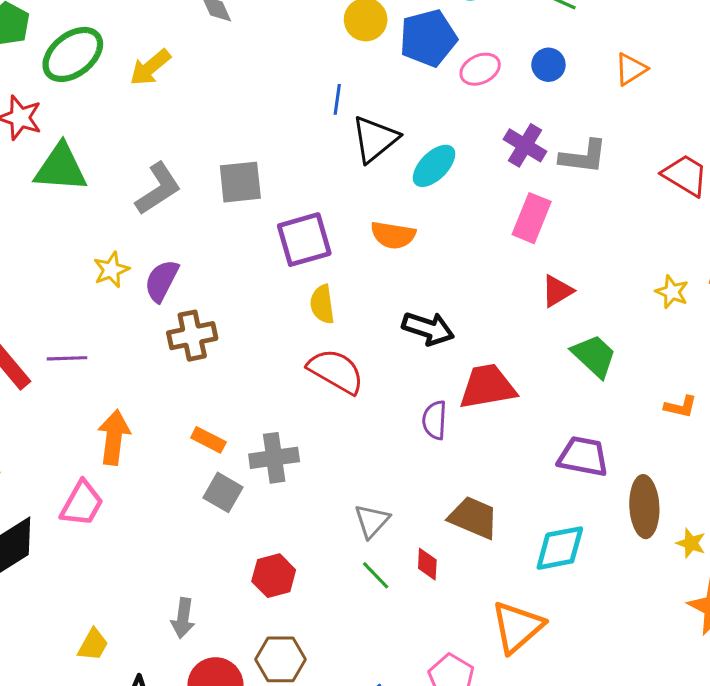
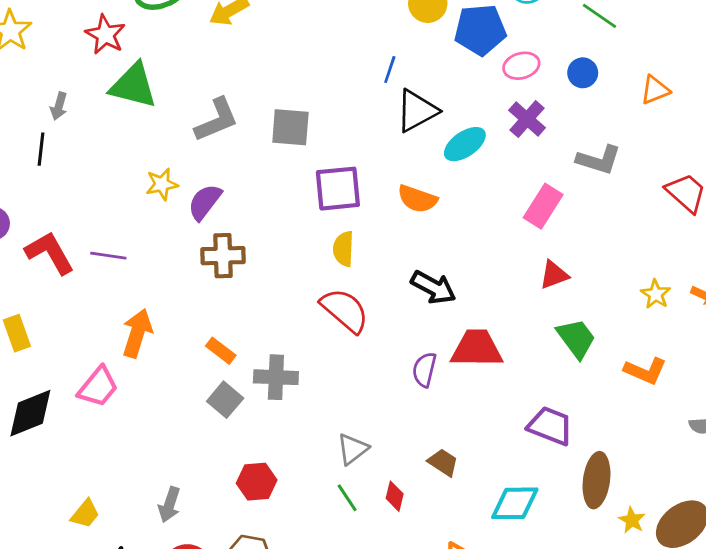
purple cross: (525, 145) -> (527, 119), moved
orange L-shape: (681, 407) -> (645, 371), moved, size x1.4
brown trapezoid: (473, 518) -> (443, 462), size x0.7

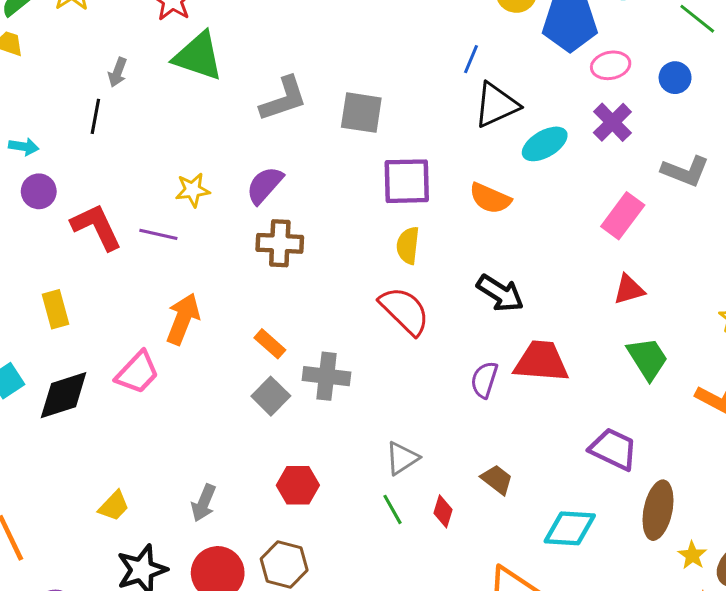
yellow star: (162, 184) -> (193, 190), moved

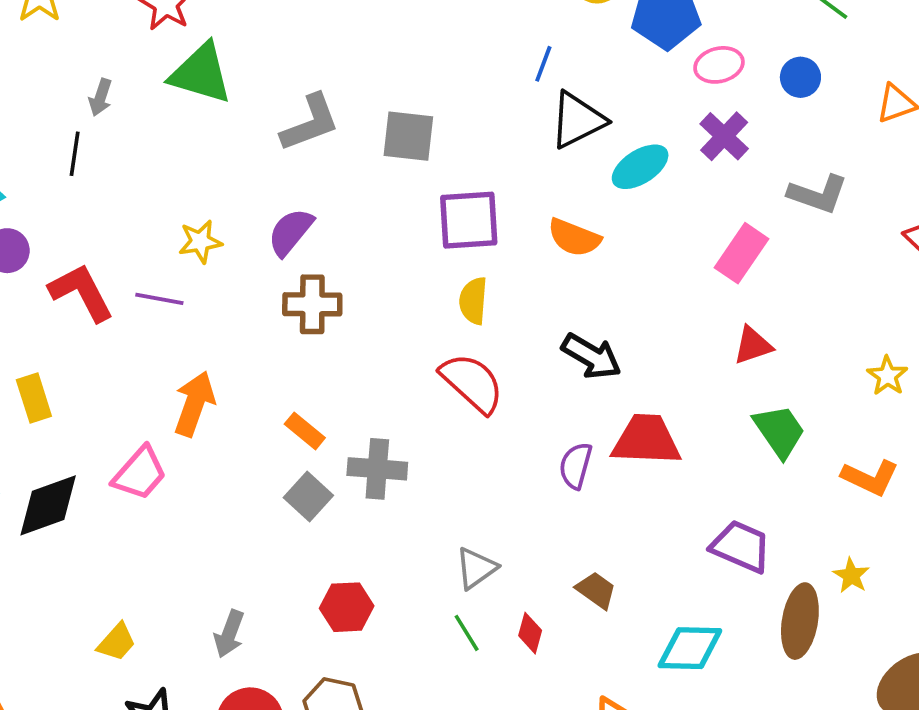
yellow star: (692, 555) -> (851, 575), moved

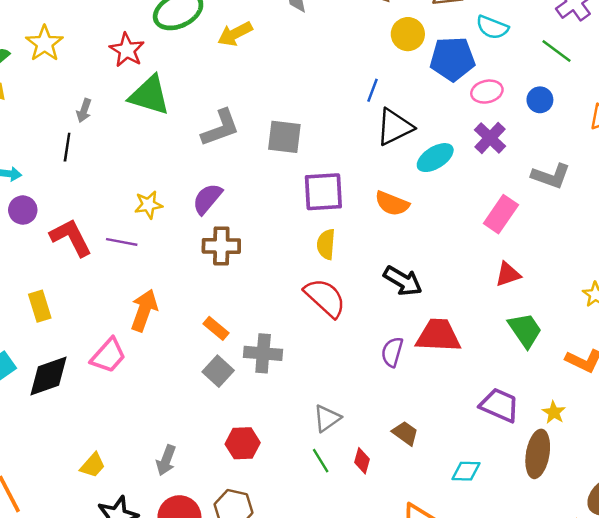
yellow star: (851, 575) -> (554, 412), moved
cyan diamond: (690, 648) -> (466, 471), size x0.7

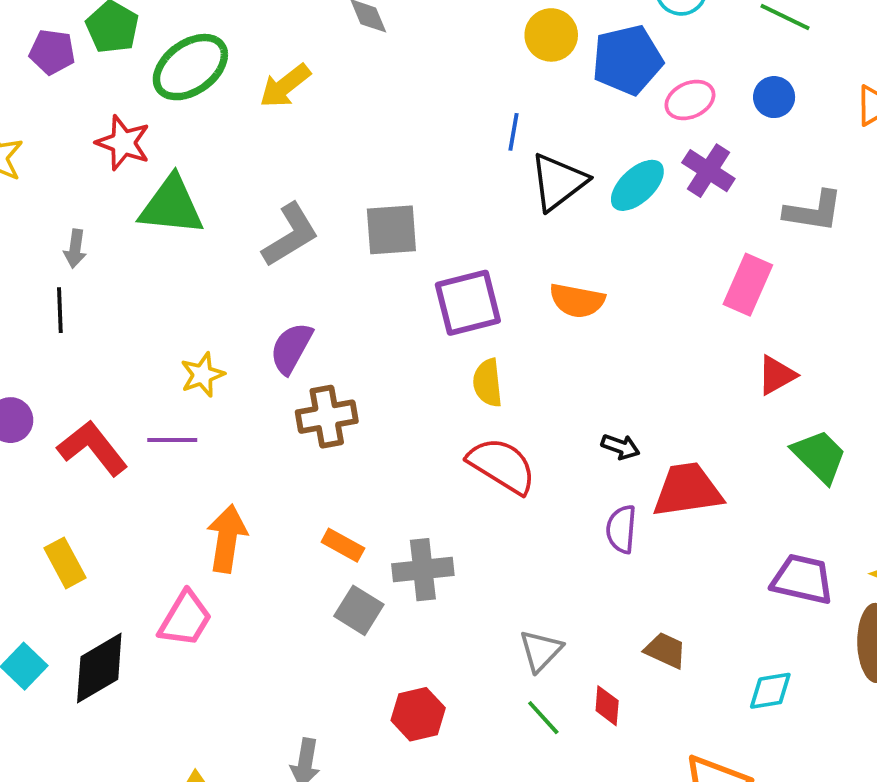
cyan ellipse: (435, 158) -> (637, 185), moved
black arrow: (403, 281) -> (620, 447), moved, size x0.6

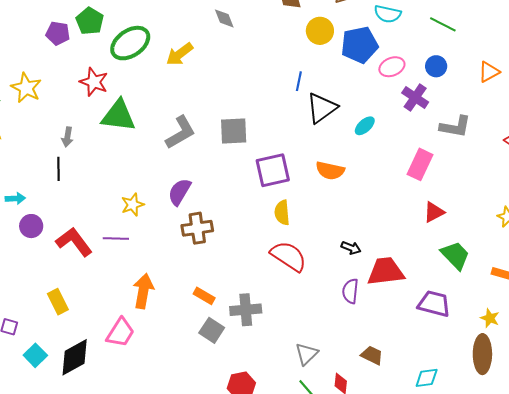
purple cross: (708, 171) -> (415, 98), moved
cyan ellipse: (637, 185) -> (365, 126), moved, size x0.7
purple trapezoid: (802, 579) -> (434, 304), moved

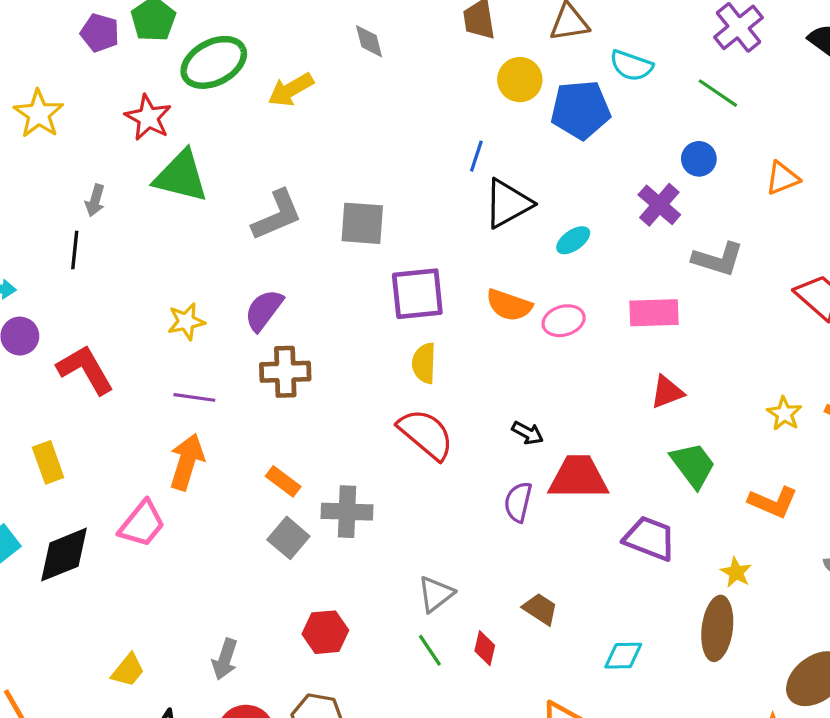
pink ellipse: (392, 67) -> (564, 321), moved
pink rectangle: (420, 164) -> (654, 313), turned 56
purple line: (116, 239) -> (194, 397), moved

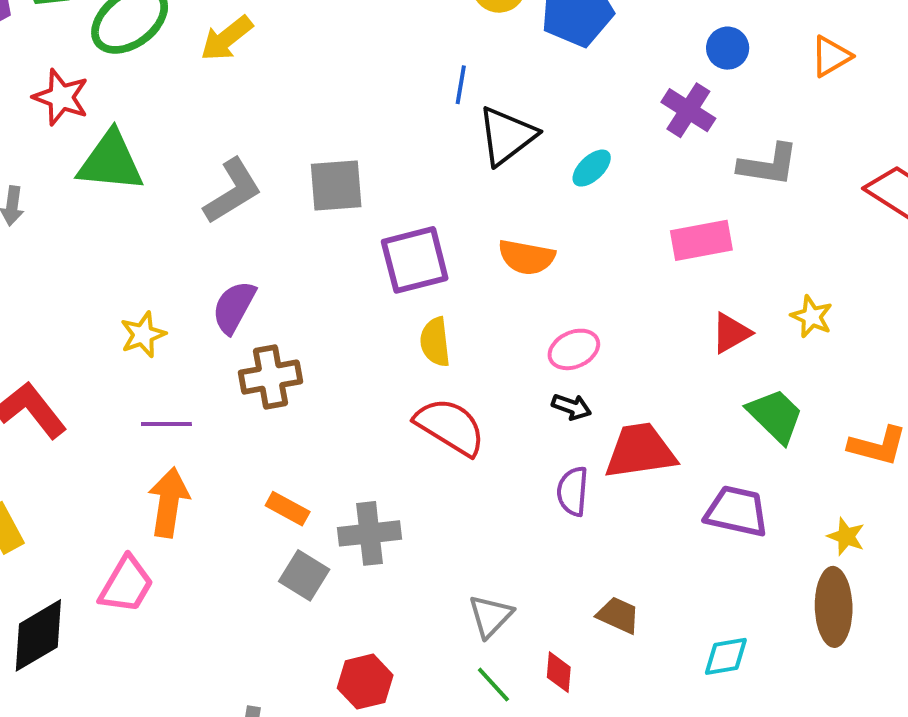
pink ellipse: (564, 321) -> (574, 349), moved
yellow star: (784, 414) -> (812, 317), moved

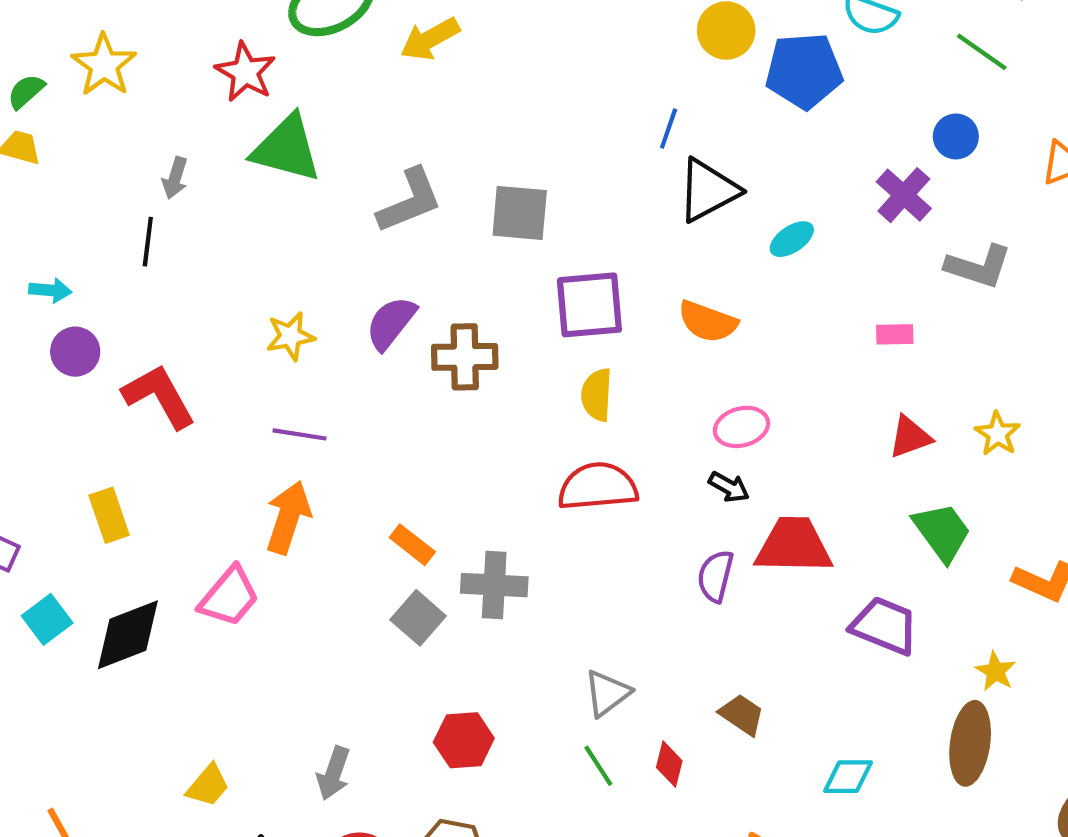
pink rectangle: (701, 240) -> (895, 334), size x0.6
brown cross: (270, 377) -> (465, 357), moved
red semicircle: (450, 427) -> (598, 487), turned -46

